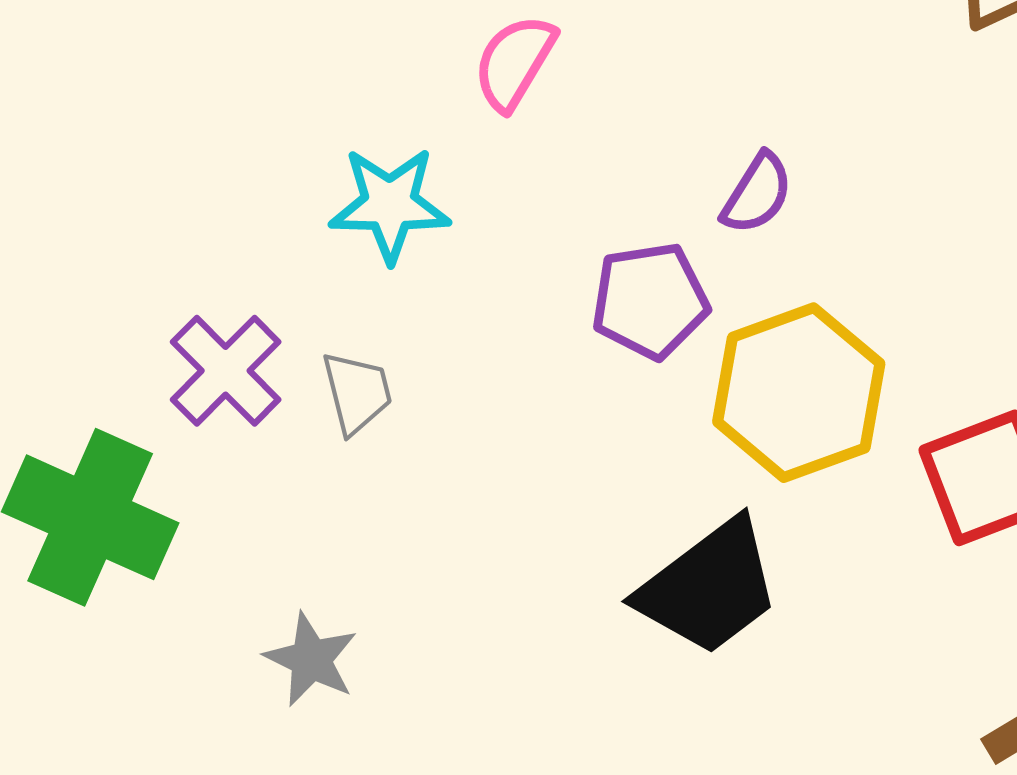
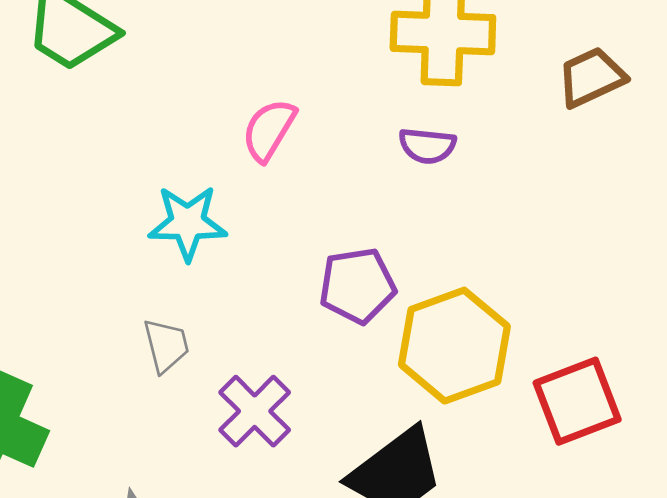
purple semicircle: (757, 194) -> (427, 146), moved, turned 64
purple cross: (226, 371) -> (255, 411), moved

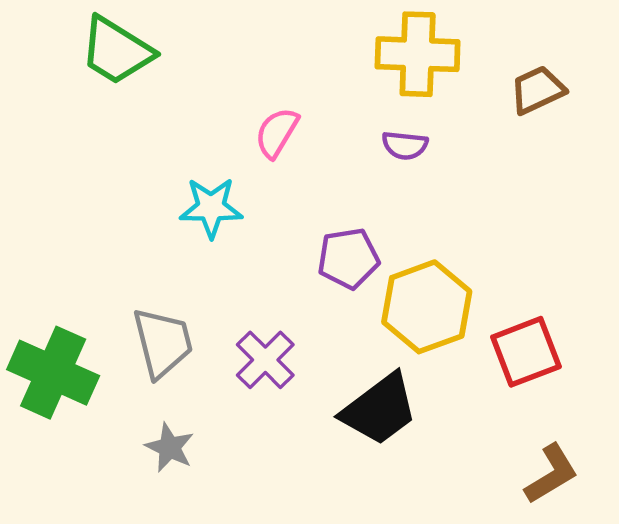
gray trapezoid: (166, 346) -> (163, 343), moved, size x1.6

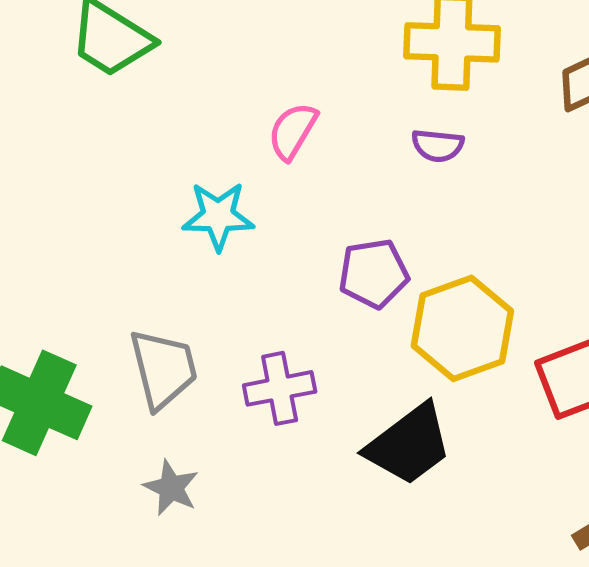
purple cross: (265, 360) -> (280, 388), turned 34

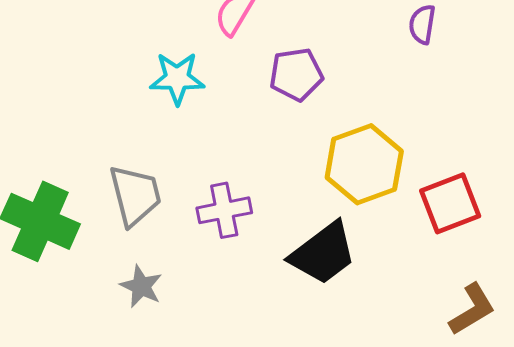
purple semicircle: (438, 145) -> (422, 24), moved, turned 93
purple pentagon: (374, 273) -> (296, 74), moved

